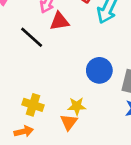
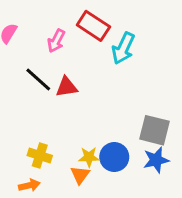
red triangle: (60, 21) -> (67, 87), moved
blue circle: (99, 70) -> (114, 157), moved

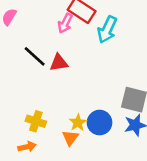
pink arrow: (56, 41) -> (65, 23), moved
yellow star: (89, 157) -> (78, 123), turned -30

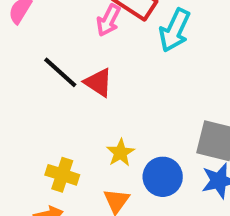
red triangle: (59, 63) -> (98, 82), turned 42
yellow star: (78, 123) -> (120, 153), moved

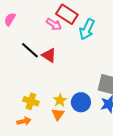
pink arrow: (108, 20) -> (54, 24), turned -84
yellow star: (120, 153) -> (60, 100), moved

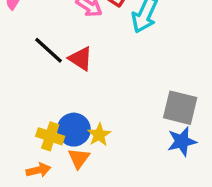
blue circle: (81, 102) -> (74, 130), moved
orange triangle: (58, 114) -> (79, 158), moved

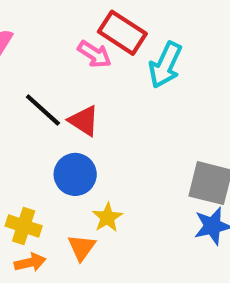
blue circle: (74, 130) -> (75, 174), moved
yellow cross: (50, 136) -> (24, 226), moved

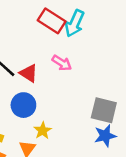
pink arrow: (94, 54) -> (62, 63), moved
cyan arrow: (165, 65) -> (75, 23), moved

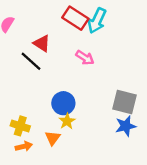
red triangle: (29, 73) -> (42, 43), moved
blue circle: (23, 105) -> (63, 103), moved

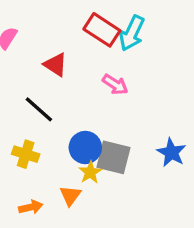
black line: (31, 61) -> (39, 109), moved
gray square: (124, 102) -> (113, 157), moved
yellow cross: (20, 126) -> (26, 154), moved
blue star: (126, 126) -> (171, 152), moved, turned -30

